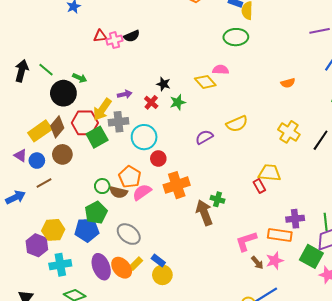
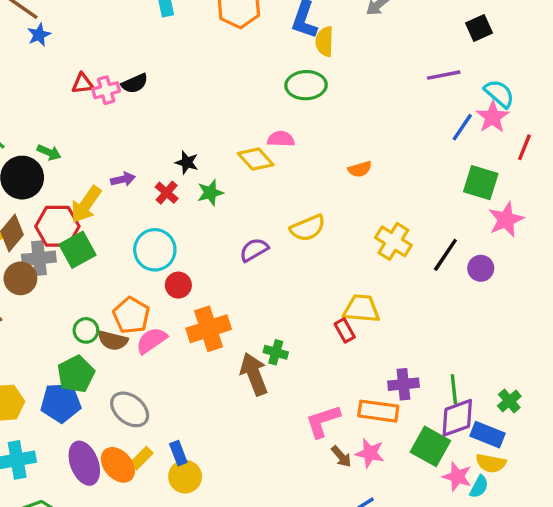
orange semicircle: (288, 83) -> (360, 169), moved
gray cross: (119, 122) -> (39, 258), moved
blue rectangle: (158, 261) -> (178, 453), turned 32
pink star: (275, 261) -> (370, 453), turned 30

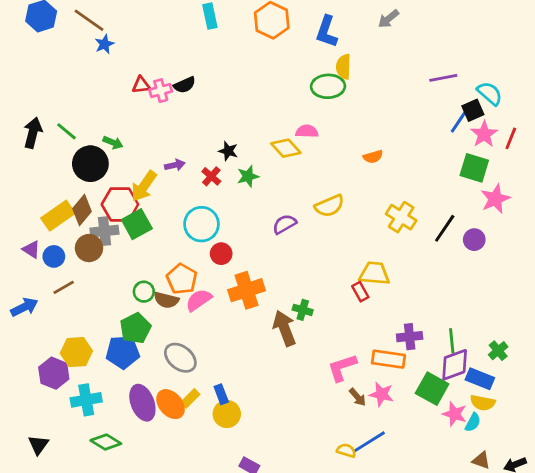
black square: (479, 28) -> (473, 110), moved
yellow semicircle: (325, 41) -> (343, 67), moved
pink star: (493, 117) -> (484, 134), moved

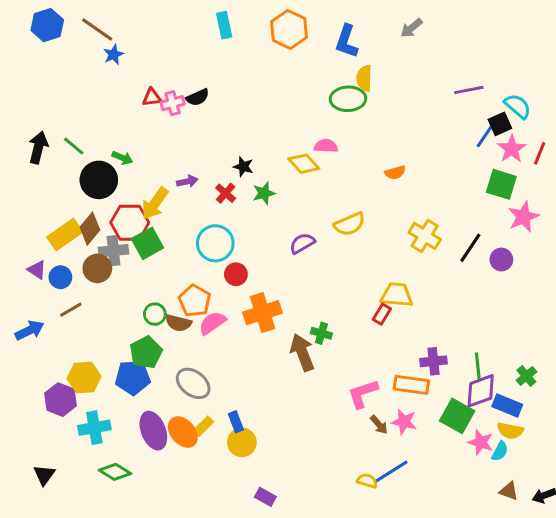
red rectangle: (360, 292) -> (382, 314), turned 60

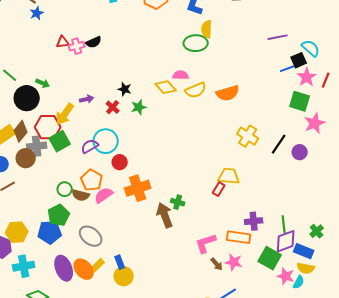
blue line: (485, 136) -> (289, 68), turned 36
orange semicircle: (395, 173) -> (228, 93), size x1.6
yellow semicircle: (349, 224) -> (196, 90), moved
purple semicircle: (302, 243) -> (90, 146), moved

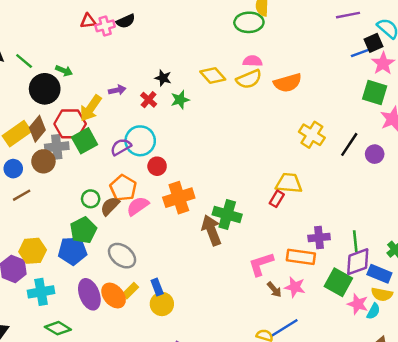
pink semicircle: (181, 75) -> (253, 61), moved
brown semicircle: (81, 195) -> (110, 206), turned 120
green cross: (178, 202) -> (227, 215), size x1.6

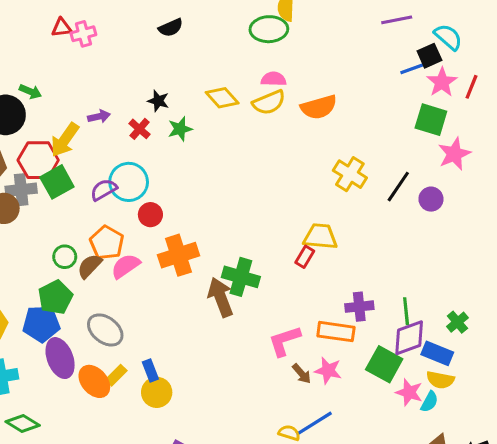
black semicircle: (126, 21) -> (171, 28), moved
purple ellipse: (89, 294) -> (60, 358), moved

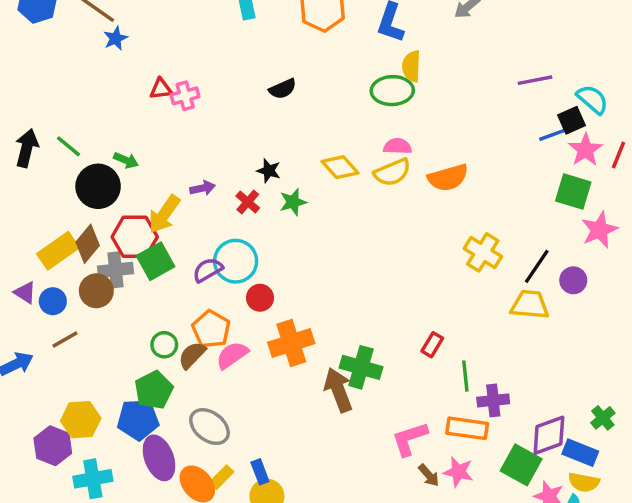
yellow trapezoid: (320, 236) -> (530, 305), moved
green line: (406, 311) -> (465, 376), moved

